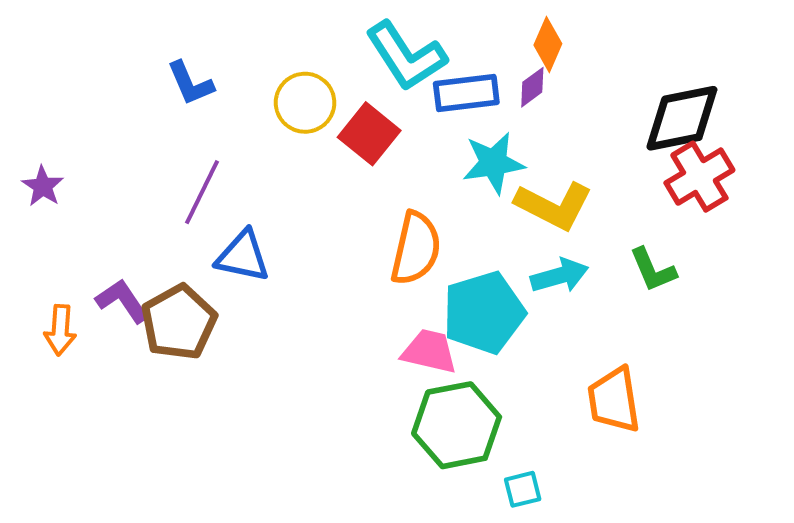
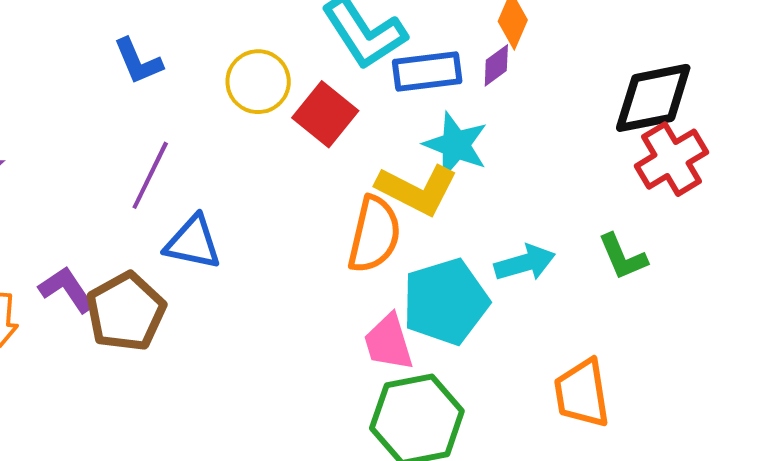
cyan star: (493, 163) -> (456, 145), turned 30
yellow L-shape: (554, 206) -> (417, 190), moved
pink trapezoid: (429, 351) -> (388, 342), turned -120

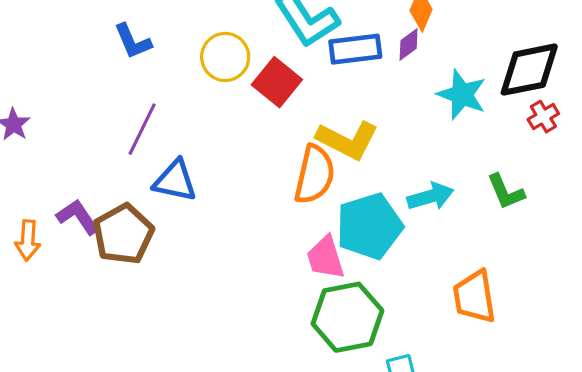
cyan star: (456, 145) -> (462, 95), moved
red cross: (671, 159) -> (543, 117), size x0.6

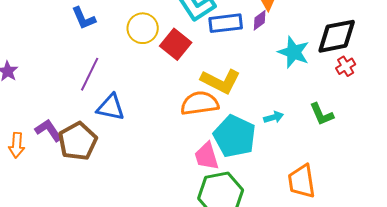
orange semicircle: (315, 175) -> (200, 103), turned -111
cyan arrow: (430, 196) -> (274, 117), size x0.7
cyan pentagon: (369, 226) -> (235, 136), turned -30

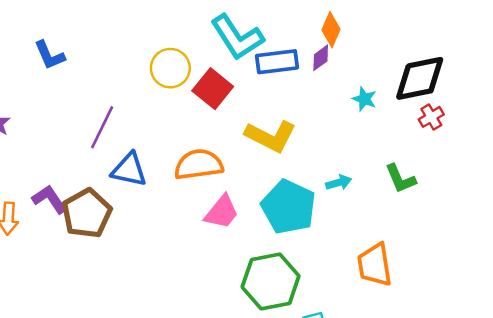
blue L-shape: (84, 18) -> (49, 55), moved
cyan star: (294, 52) -> (364, 99), size x0.6
orange semicircle: (200, 103) -> (199, 165), moved
pink trapezoid: (207, 156) -> (222, 212), moved, turned -124

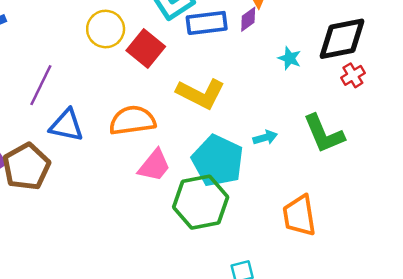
green L-shape: (400, 179) -> (324, 134), size x1.4
green hexagon: (271, 282) -> (201, 202), moved

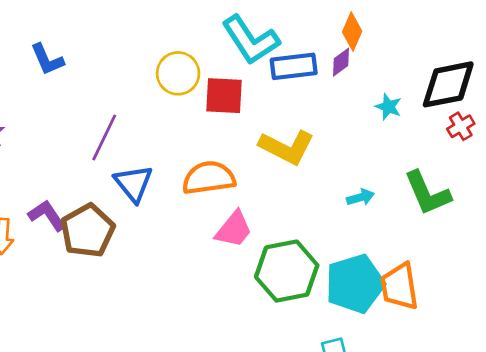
red square: (146, 49) -> (224, 96), turned -36
blue triangle: (67, 125) -> (133, 183), turned 39
cyan pentagon: (218, 161) -> (355, 284), moved, turned 30

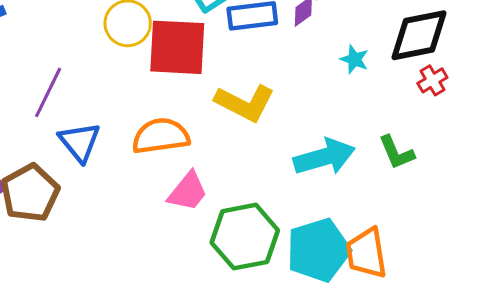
red square: (224, 96) -> (177, 47), size x1.4
green L-shape: (427, 193) -> (396, 152), size x0.7
cyan arrow: (360, 197) -> (324, 157), size x2.0

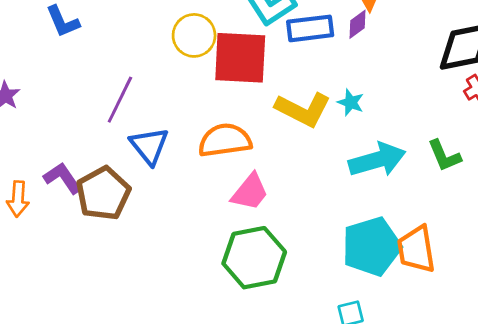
cyan star: (354, 59) -> (351, 103), moved
green hexagon: (245, 237) -> (254, 258), moved

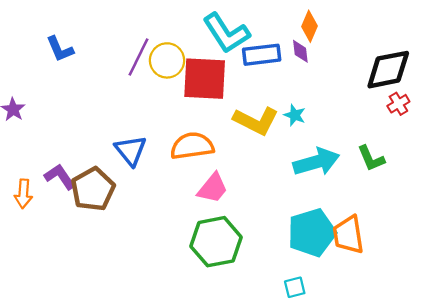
purple diamond: (358, 24) -> (300, 51), turned -60
purple line: (120, 100) -> (139, 57), moved

